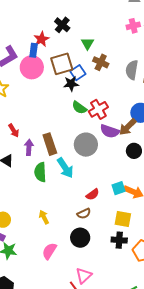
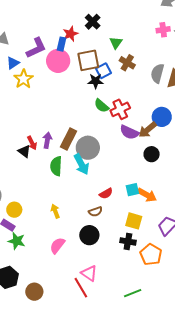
red arrow: (14, 131) -> (32, 143), moved
brown rectangle: (50, 144) -> (68, 139), turned 40
gray circle: (86, 145) -> (88, 148), moved
pink triangle: (84, 276) -> (89, 273), turned -48

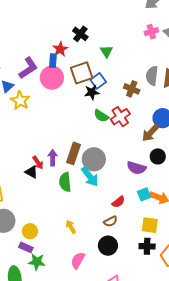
brown cross: (127, 63) -> (132, 89), moved
purple semicircle: (129, 132) -> (136, 168), moved

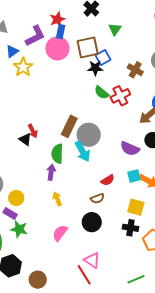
red star: (60, 49) -> (57, 19), moved
purple arrow: (53, 158) -> (51, 172), moved

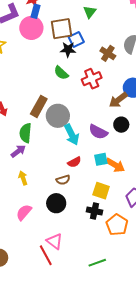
green semicircle: (102, 93) -> (61, 73), moved
cyan arrow: (83, 151) -> (72, 135), moved
purple arrow: (51, 172) -> (18, 151), turned 42

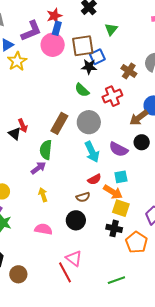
gray circle: (58, 116) -> (89, 122), moved
orange arrow: (115, 165) -> (113, 192), moved
pink semicircle: (24, 212) -> (43, 229), turned 60

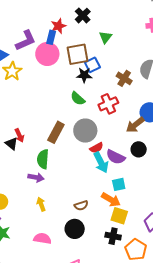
red star: (54, 16) -> (58, 26), moved
cyan arrow: (92, 152) -> (101, 162), moved
purple arrow: (38, 168) -> (36, 177), turned 49
red semicircle: (94, 179) -> (96, 148), moved

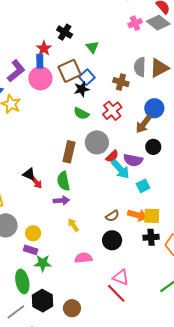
red arrow: (19, 135) -> (36, 182), moved
orange arrow: (111, 200) -> (137, 215), moved

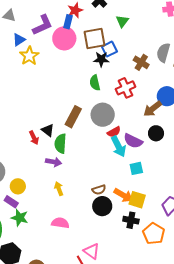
green semicircle: (81, 113) -> (95, 83), turned 35
black triangle: (29, 174) -> (48, 130), moved
black circle: (112, 240) -> (102, 206), moved

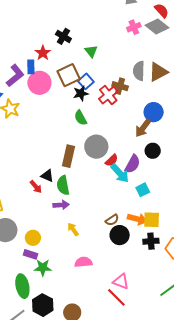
blue rectangle: (68, 22) -> (31, 67), moved
red cross: (126, 88) -> (108, 95), moved
purple semicircle: (133, 141) -> (133, 164), turned -72

